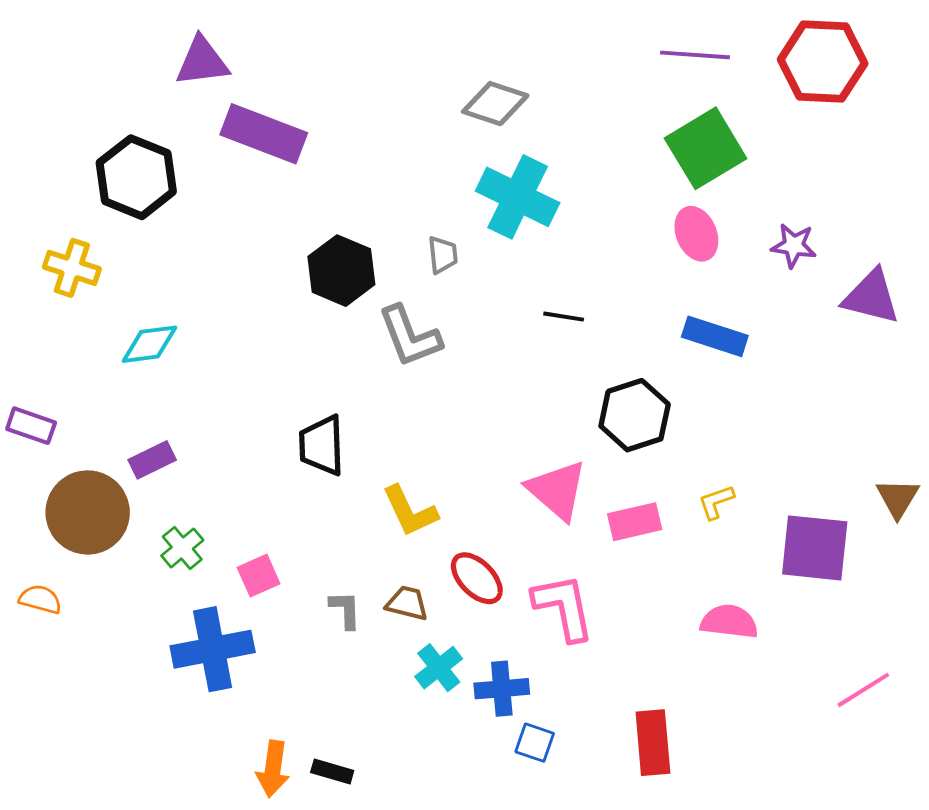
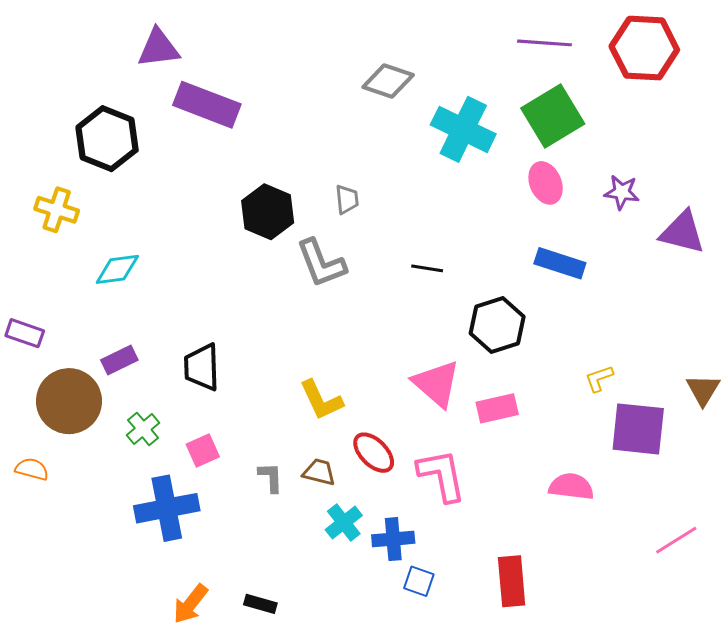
cyan cross: (518, 197) -> (463, 129), moved
black line: (564, 317) -> (427, 268), moved
black trapezoid: (322, 445) -> (202, 367), moved
yellow L-shape: (716, 502) -> (599, 378), moved
orange arrow: (273, 769) -> (190, 604), moved, turned 30

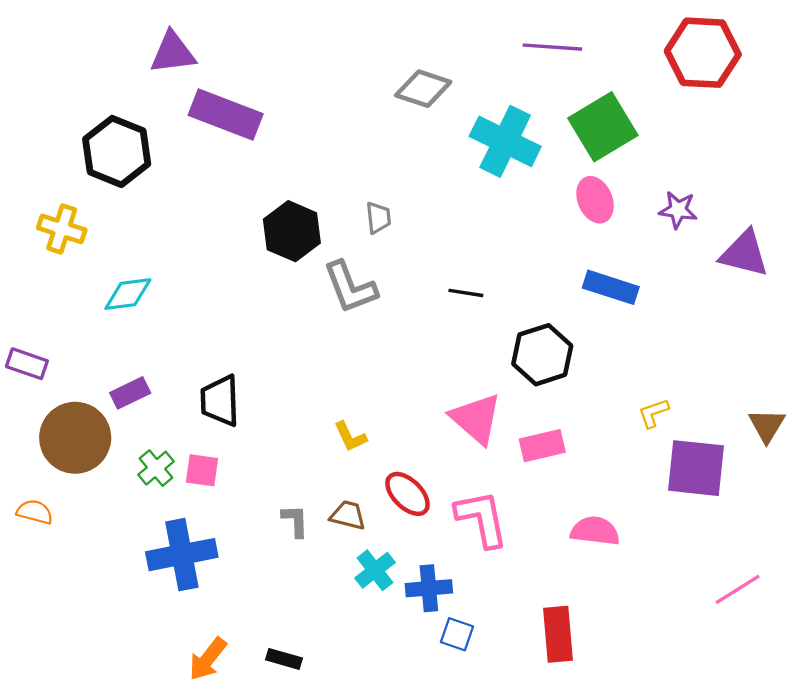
purple line: (544, 43) -> (552, 47), moved
yellow L-shape: (321, 400) -> (350, 437), size x0.7
pink square: (203, 451) -> (202, 470), moved, turned 32
pink semicircle: (571, 487) -> (595, 531), moved

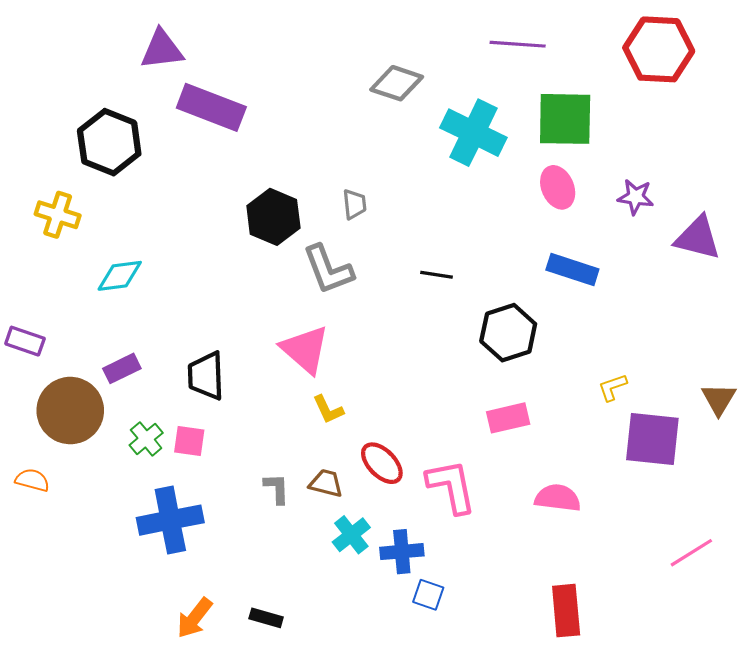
green square: (603, 127) -> (565, 119), turned 32
pink triangle: (476, 419) -> (305, 349), moved
red rectangle: (558, 634) -> (566, 611), moved

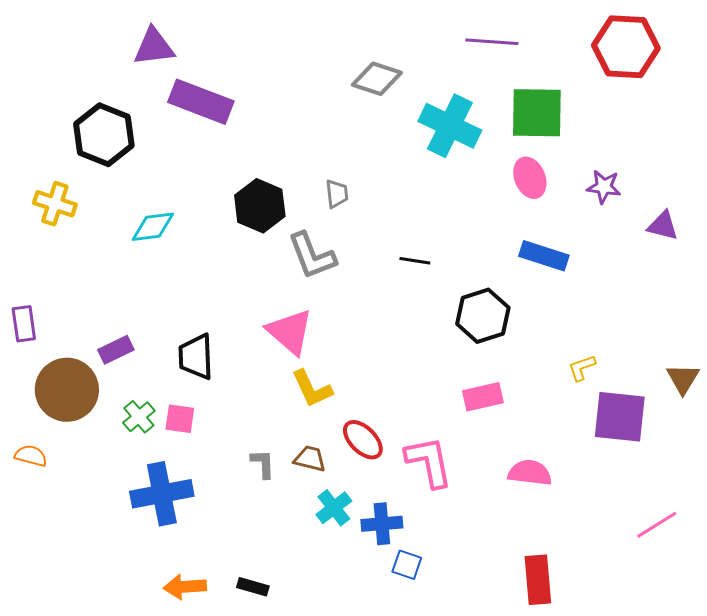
purple triangle: (698, 238) -> (663, 226), size x0.7
cyan diamond: (120, 276) -> (153, 227), moved
purple rectangle: (25, 341) -> (24, 324), turned 63
yellow L-shape: (328, 409) -> (312, 389), size x1.4
orange arrow: (194, 618) -> (185, 587), turned 48

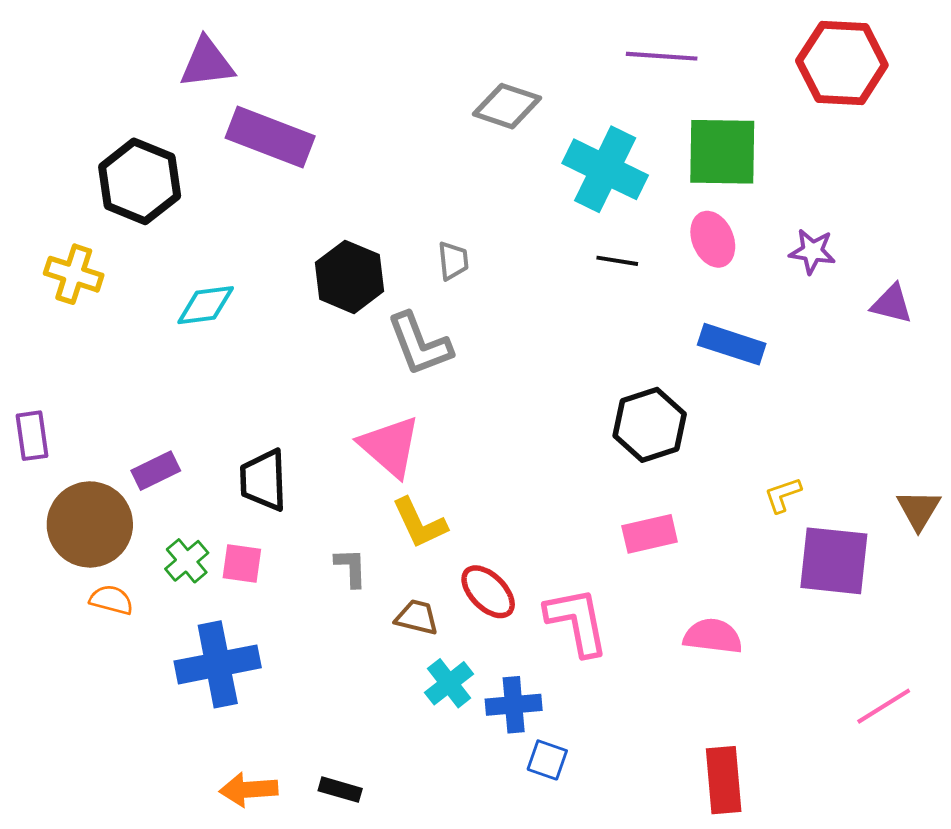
black line: (415, 261) -> (617, 261), moved
orange semicircle: (31, 456) -> (111, 600), moved
gray L-shape: (263, 464) -> (351, 568), moved

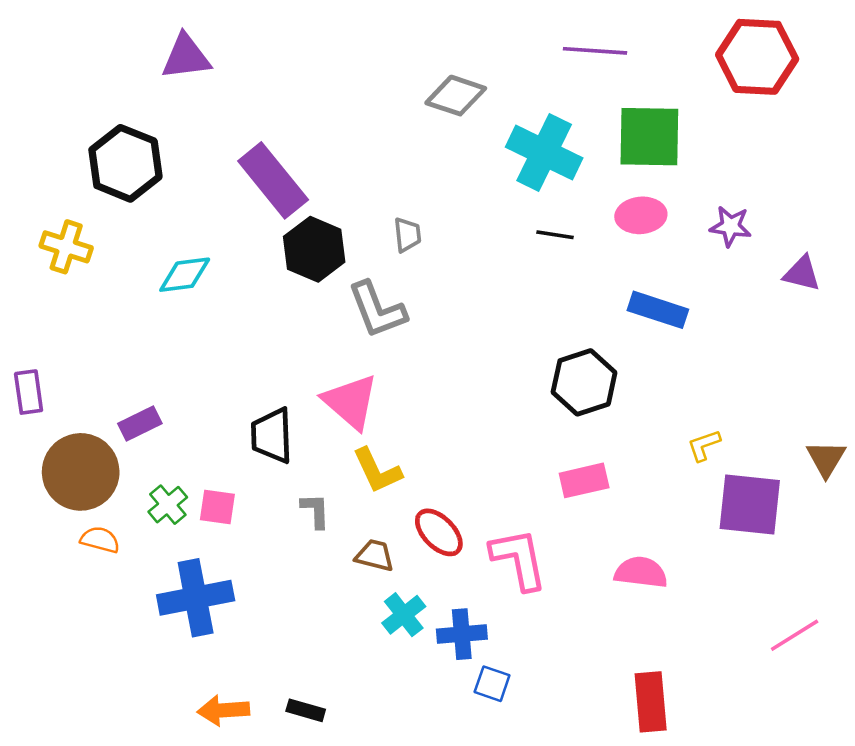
purple rectangle: (270, 137) -> (273, 180), moved, turned 30
pink ellipse: (713, 239) -> (641, 215), turned -72
black trapezoid: (263, 480) -> (272, 436), moved

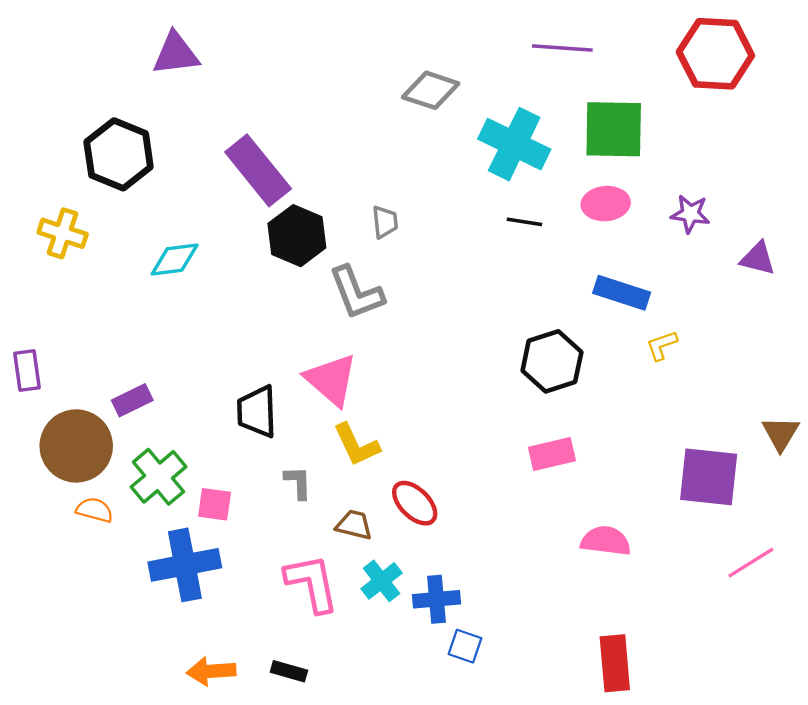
yellow L-shape: (704, 445) -> (662, 345), moved
green cross: (168, 505) -> (159, 477), size x1.5
pink square: (217, 507) -> (215, 504), moved
pink L-shape: (519, 559) -> (312, 583), moved
pink line: (795, 635) -> (751, 563), moved

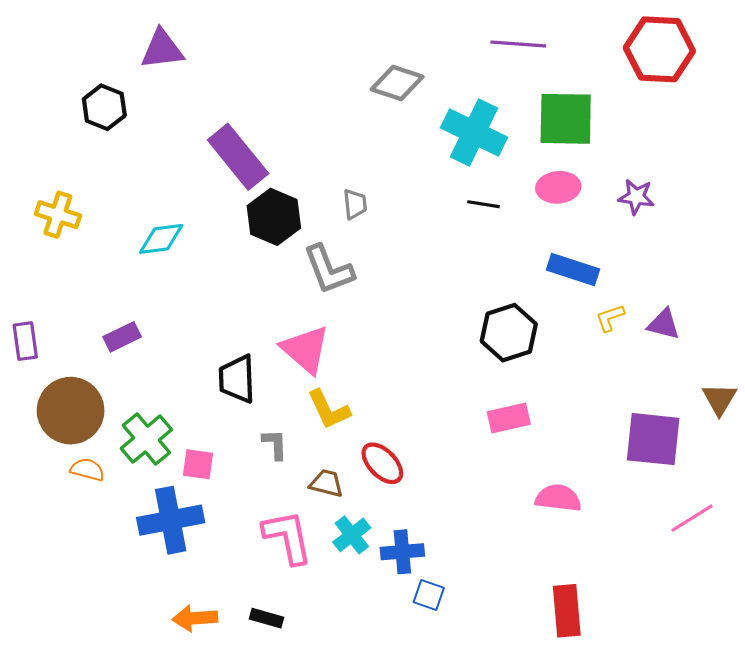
black hexagon: (119, 154) -> (104, 107), moved, size x0.7
purple triangle: (758, 258) -> (664, 324), moved
purple rectangle: (132, 400) -> (122, 337), moved

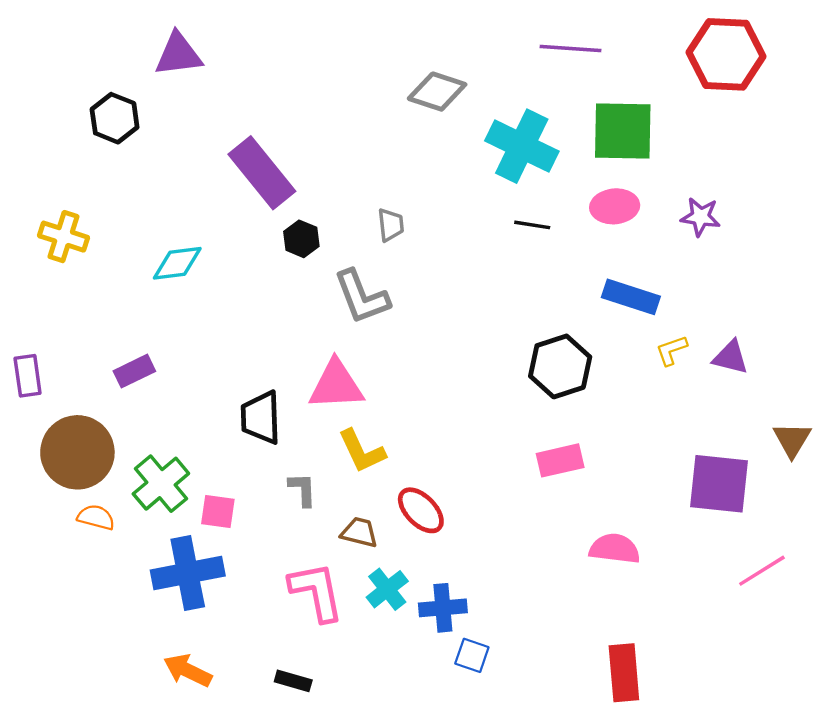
black hexagon: (274, 217) -> (301, 239), size x0.6
pink triangle: (305, 350) -> (336, 385), turned -44
orange arrow: (195, 618) -> (188, 670), moved, turned 30

